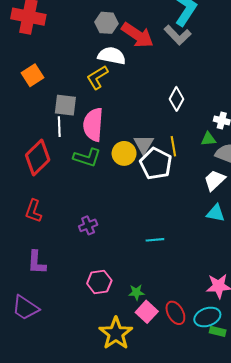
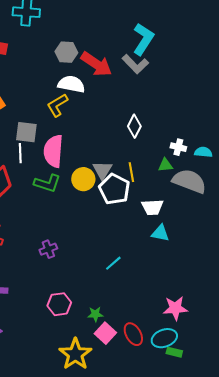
white trapezoid: (215, 180) -> (152, 207), moved, turned -140
cyan triangle: (216, 213) -> (160, 233), moved
cyan line: (155, 240) -> (113, 263), turned -36

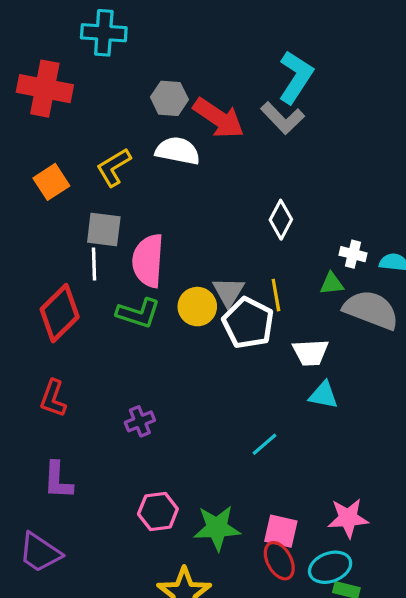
yellow L-shape: (57, 105) -> (114, 167), moved
cyan line: (113, 263) -> (264, 444), moved
green star: (95, 314) -> (217, 528), size x1.8
pink square: (105, 333) -> (281, 531), moved, turned -30

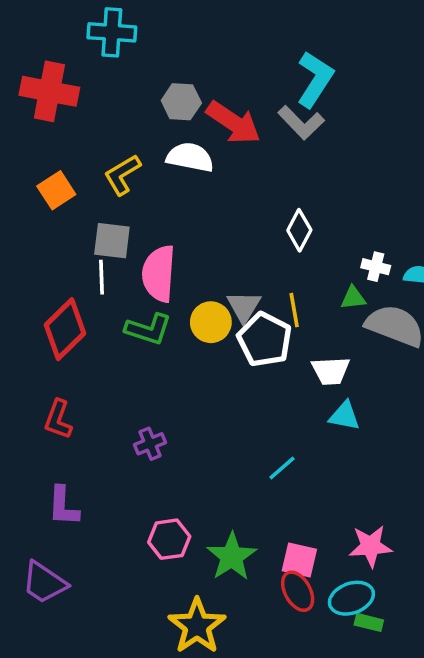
green star: (217, 528) -> (232, 557), turned -30

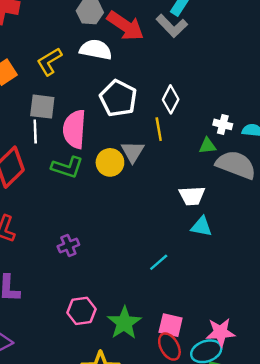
yellow line: (294, 310) -> (159, 129), moved
white pentagon: (265, 340) -> (118, 98), moved
pink star: (371, 546) -> (220, 332), moved

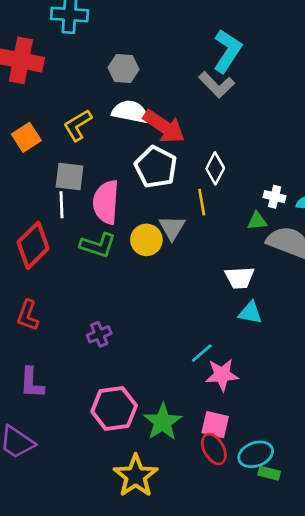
red arrow: (125, 26) -> (164, 127), moved
pink hexagon: (81, 311) -> (114, 408), size x1.4
pink star: (220, 332) -> (222, 375), moved

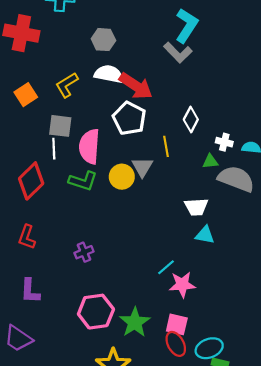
white diamond: (215, 168) -> (191, 119), moved

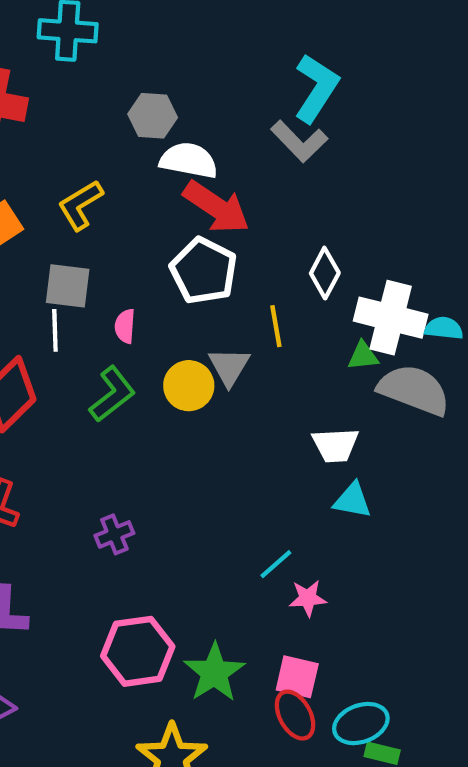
white semicircle: (109, 74) -> (189, 160), moved
white cross: (224, 142) -> (391, 318), size x2.0
pink semicircle: (89, 146) -> (125, 326), size x0.5
green L-shape: (83, 181) -> (112, 394), turned -56
pink star: (182, 285) -> (308, 598), size x0.7

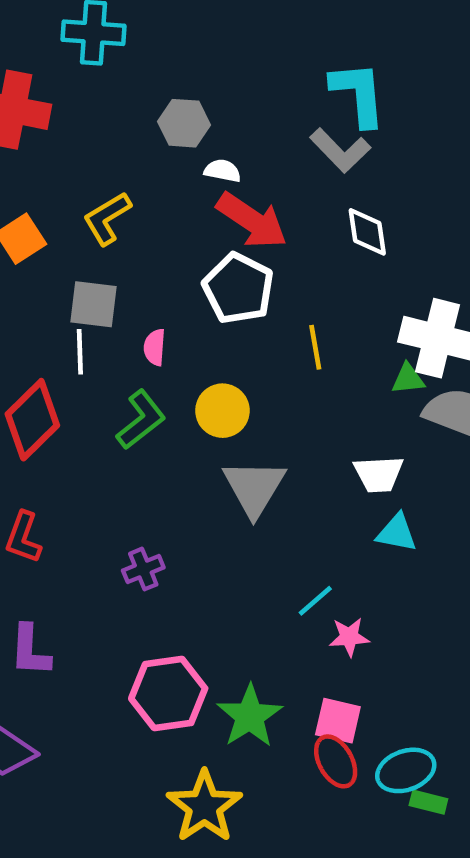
cyan L-shape: (316, 88) -> (358, 94), turned -38
white semicircle: (189, 160) -> (222, 171), size x0.6
white diamond: (325, 273) -> (367, 232), moved, turned -36
gray triangle: (229, 367) -> (254, 488), moved, size x1.4

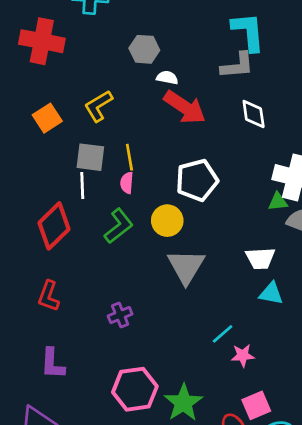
gray L-shape: (340, 150) -> (237, 65), turned -51
white pentagon: (238, 288) -> (197, 180), moved, turned 30
yellow line: (315, 347) -> (129, 157), moved
pink square: (338, 721) -> (256, 405), moved, turned -36

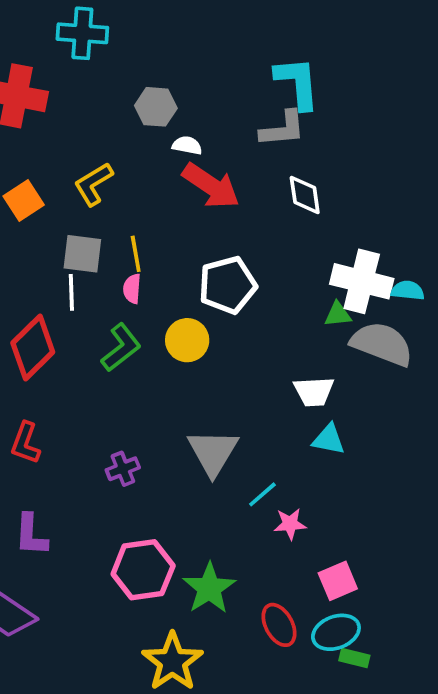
gray triangle: (186, 266) -> (213, 452), moved
pink square: (256, 405) -> (338, 581), moved

